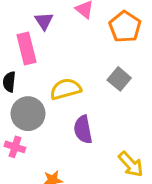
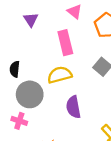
purple triangle: (44, 21) -> (31, 20), moved
pink rectangle: (27, 48) -> (65, 43), moved

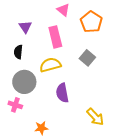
purple triangle: (31, 20) -> (25, 27), moved
black semicircle: (15, 69) -> (18, 52), moved

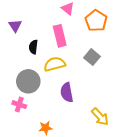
purple triangle: (25, 27) -> (15, 26), moved
black semicircle: (18, 52) -> (33, 47), moved

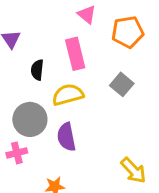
orange pentagon: (96, 21) -> (128, 32), turned 30
purple semicircle: (67, 92) -> (66, 137), moved
pink cross: (19, 105) -> (17, 153), turned -32

